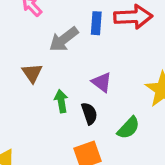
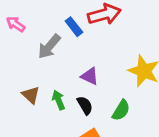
blue rectangle: (96, 23) -> (74, 27), turned -30
brown triangle: (32, 73) -> (31, 95), moved

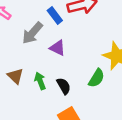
purple triangle: (90, 76) -> (57, 48), moved
green semicircle: (121, 110) -> (96, 78), moved

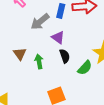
blue rectangle: (55, 15) -> (61, 11), turned 40
black semicircle: (64, 86) -> (65, 56), moved

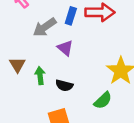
black semicircle: (65, 56) -> (64, 85), moved, turned 120
green semicircle: (85, 68) -> (103, 100), moved

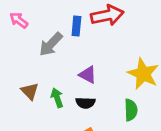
purple triangle: (65, 48) -> (88, 75), moved
green semicircle: (103, 100) -> (131, 110), turned -36

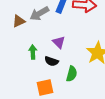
brown triangle: (30, 91) -> (19, 21), moved, turned 32
green semicircle: (131, 110) -> (72, 74), moved

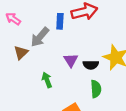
purple triangle: (59, 42) -> (71, 60), turned 32
black semicircle: (51, 61) -> (91, 65), moved

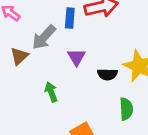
purple triangle: (71, 60) -> (76, 57), moved
green semicircle: (96, 89) -> (126, 109), moved

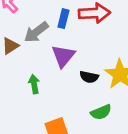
purple triangle: (76, 57) -> (63, 56), size x1.4
green semicircle: (126, 109) -> (101, 112), turned 60

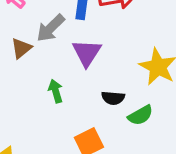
black semicircle: (89, 77) -> (113, 98), moved

